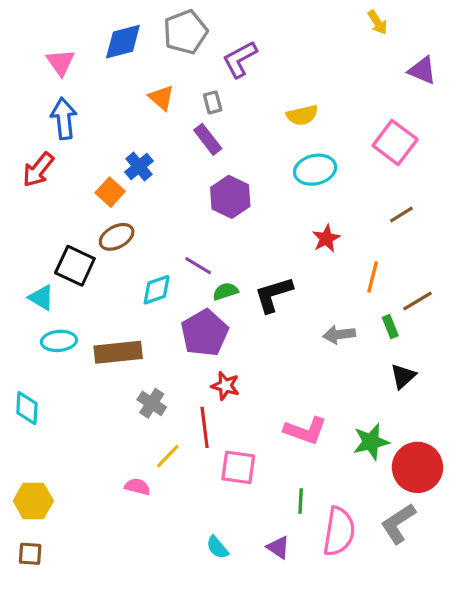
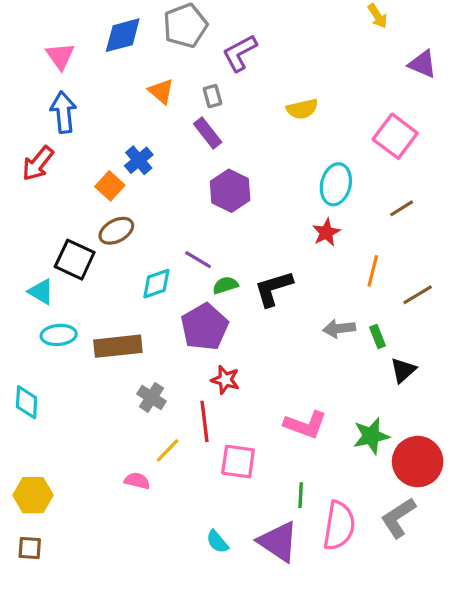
cyan ellipse: (315, 170) -> (336, 184), moved, turned -63
green rectangle: (390, 327) -> (378, 337), moved
purple triangle: (278, 547) -> (278, 542), size x1.8

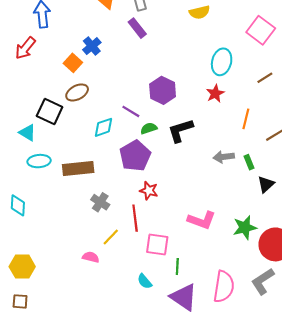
purple hexagon: (230, 191) -> (163, 90), moved
green line: (301, 495) -> (177, 267), moved
cyan semicircle: (217, 542) -> (145, 281), moved

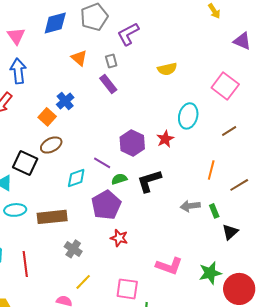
red star: (215, 94) -> (165, 139), moved
red line: (135, 218) -> (25, 264), moved

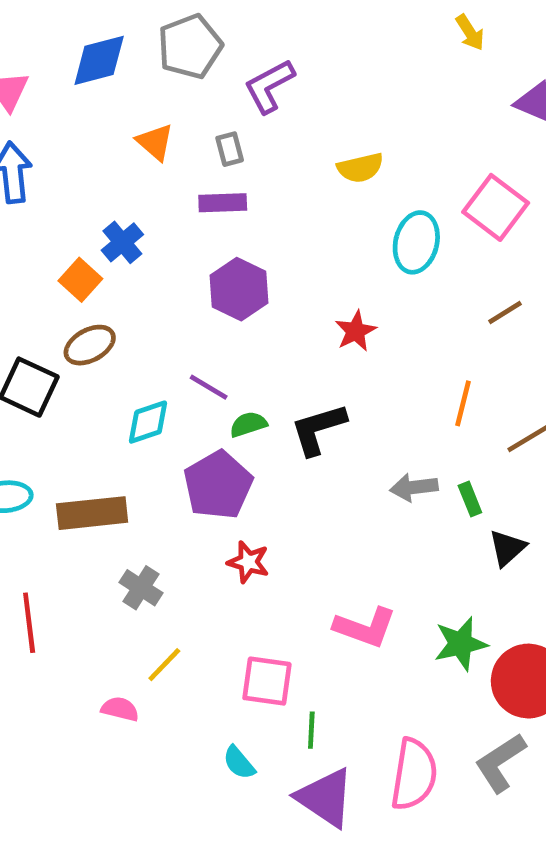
purple rectangle: (108, 84) -> (223, 203), turned -54
cyan ellipse: (188, 116) -> (416, 242), moved
purple hexagon: (132, 143) -> (239, 289), moved

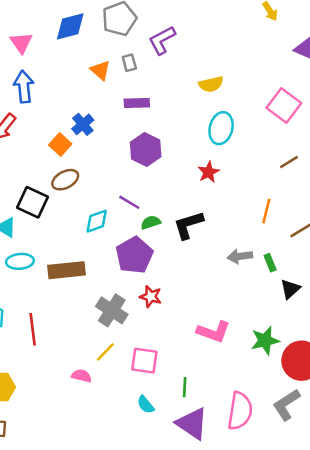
gray rectangle: (230, 149) -> (129, 63), moved
cyan ellipse: (416, 242) -> (221, 128), moved
gray cross: (141, 588) -> (112, 310), moved, size x1.4
pink square: (267, 681) -> (144, 361), moved

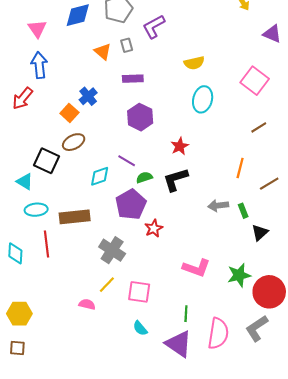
red star: (208, 172) -> (180, 146), moved
red star: (151, 297) -> (154, 228), moved, turned 30
red line: (33, 329) -> (47, 244), moved
green line: (185, 387) -> (186, 314), moved

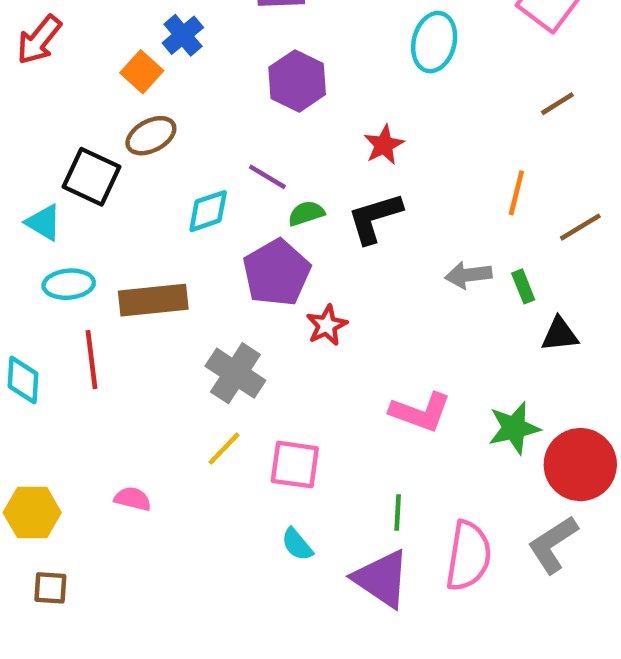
black triangle: (260, 233) -> (560, 334), turned 36
pink semicircle: (87, 304) -> (133, 499), moved
brown square: (17, 348) -> (50, 588), moved

